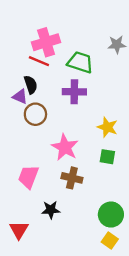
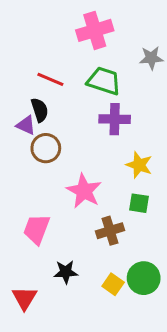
pink cross: (46, 42) -> (95, 30), moved
purple cross: (74, 92) -> (115, 119), moved
brown cross: (72, 178) -> (110, 231), moved, turned -30
yellow square: (110, 240) -> (113, 284), moved

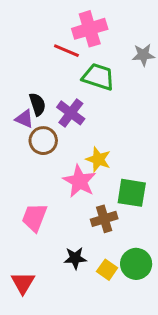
red line: (50, 79) -> (66, 51), moved
purple cross: (115, 119) -> (71, 113), moved, turned 36
yellow star: (139, 165) -> (98, 159), moved
green square: (139, 203) -> (132, 193), size x1.5
black star: (66, 272) -> (75, 258), moved

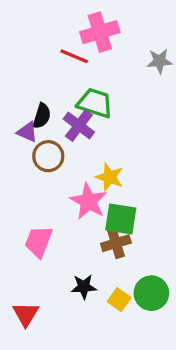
green trapezoid: (98, 77) -> (95, 103), moved
black semicircle: (37, 104) -> (42, 116), turned 35
green square: (132, 193) -> (121, 219), moved

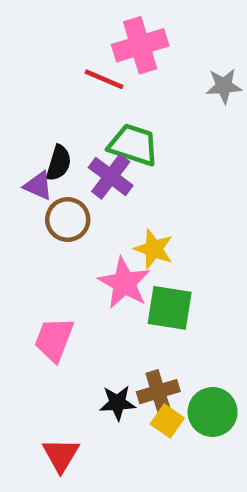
brown cross: (116, 243) -> (158, 392), moved
red triangle: (26, 314) -> (61, 455), moved

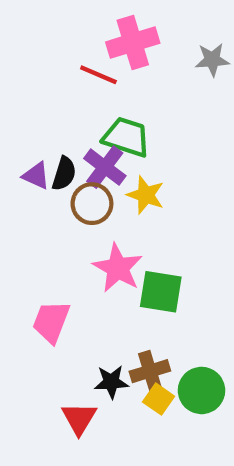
gray star: (224, 86) -> (212, 60), moved
black semicircle: (59, 163) -> (64, 174), moved
brown circle: (68, 220) -> (92, 204), moved
yellow star: (154, 249) -> (146, 195), moved
red triangle: (61, 455) -> (79, 418), moved

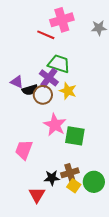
black semicircle: (64, 174) -> (30, 90), moved, turned 56

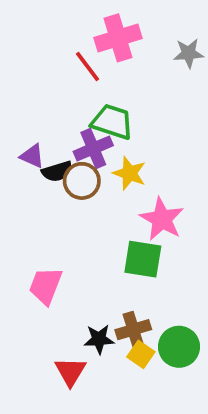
red line: (46, 35) -> (87, 67), turned 30
purple cross: (49, 78) -> (93, 149), turned 30
pink star: (55, 125) -> (162, 219), moved

